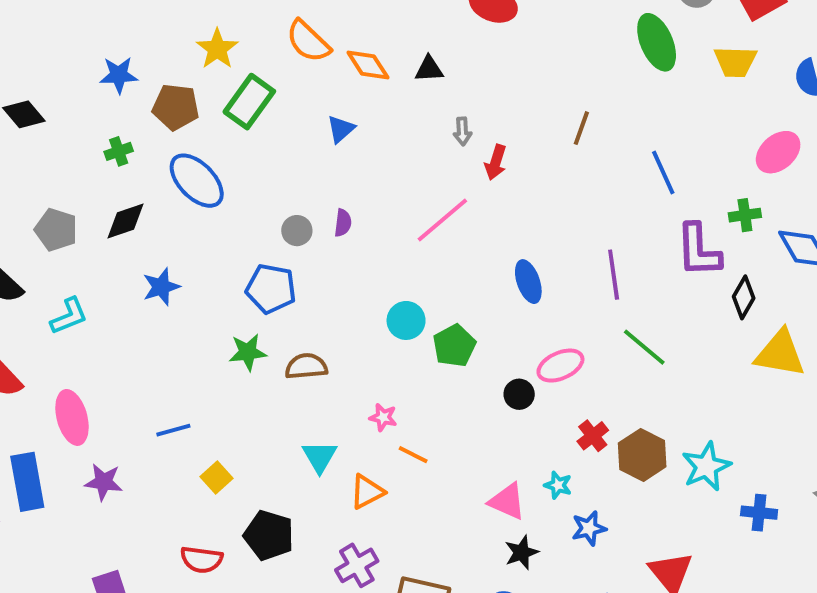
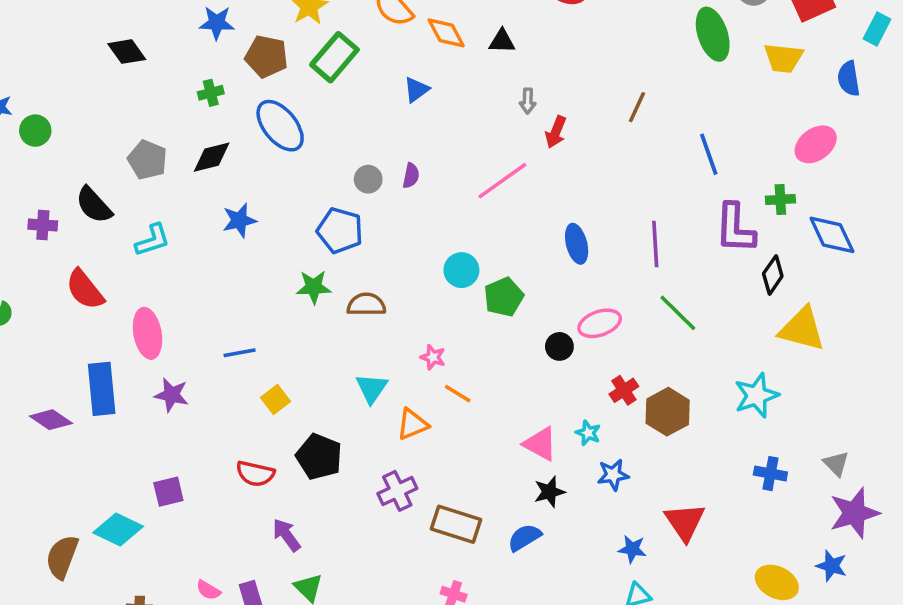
cyan star: (706, 466) -> (756, 395), moved

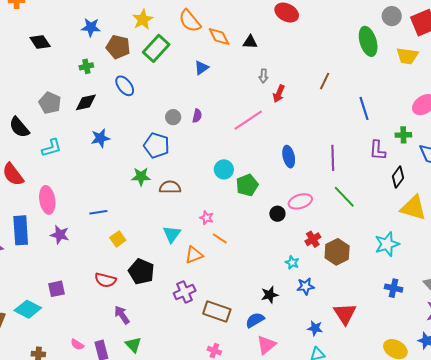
blue ellipse: (280, 126) -> (125, 86), size x0.7
purple L-shape: (735, 228) -> (378, 150), size x0.7
pink triangle: (540, 444) -> (266, 345), moved, turned 50

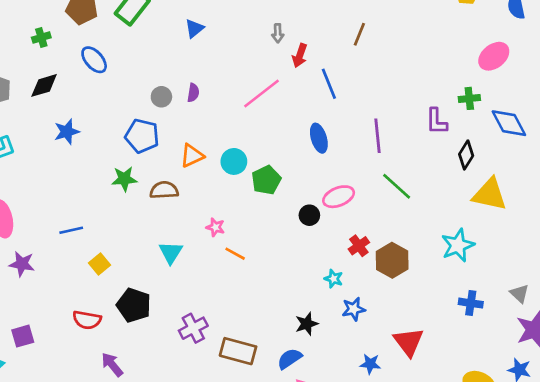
blue line: (364, 108) -> (329, 84), moved
orange triangle: (194, 255) -> (192, 156), moved

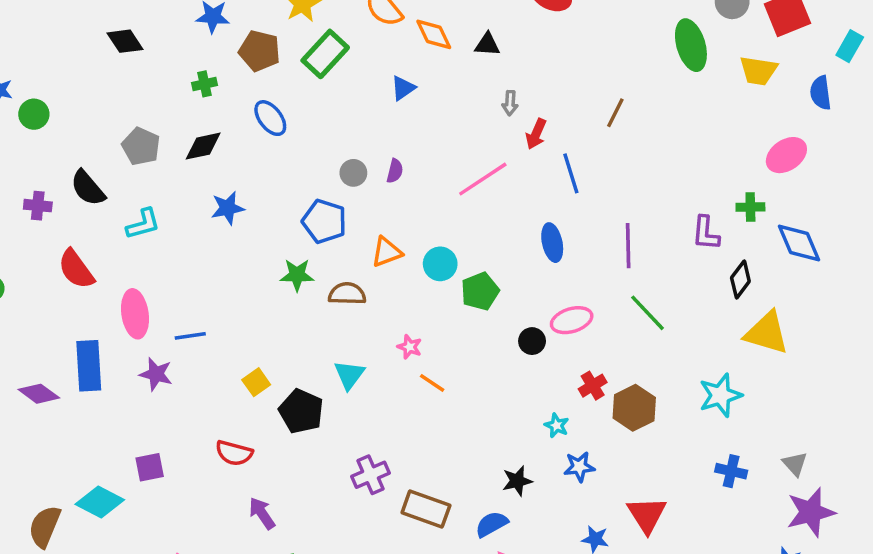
blue line: (71, 230) -> (190, 336), moved
black pentagon: (134, 305) -> (301, 411), moved

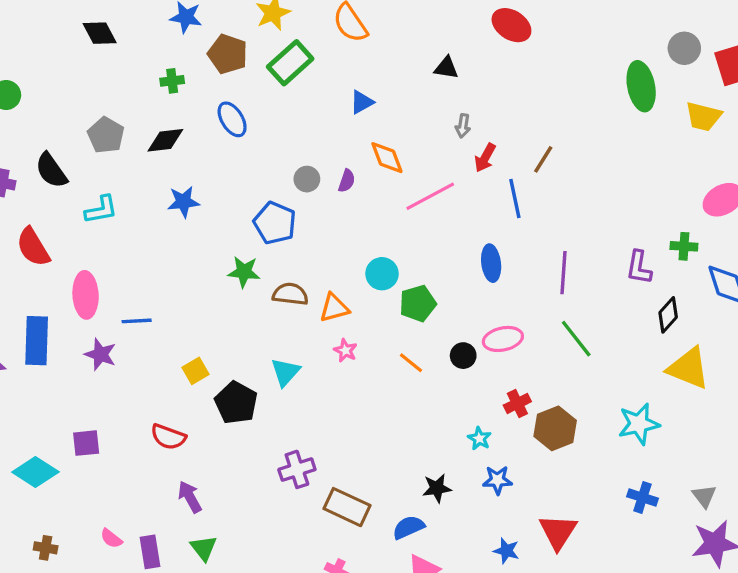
orange diamond: (434, 34) -> (387, 158), moved
brown line: (615, 113) -> (543, 159), moved
orange triangle: (387, 252) -> (334, 308), moved
orange line: (432, 383) -> (411, 363), moved

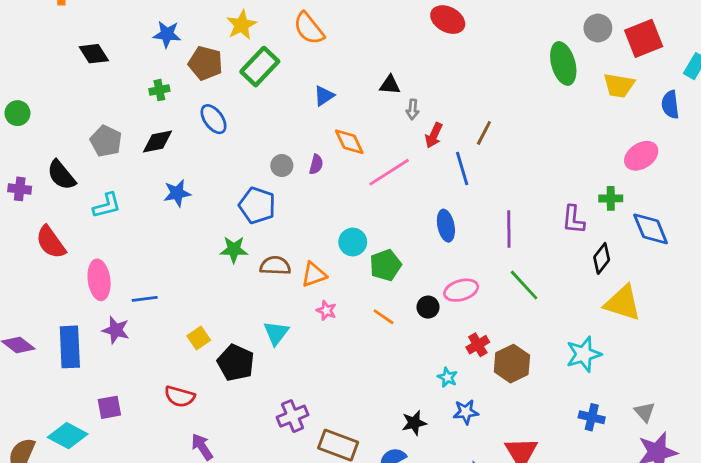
black triangle: (446, 68) -> (390, 85), moved
blue rectangle: (37, 341) -> (70, 347), moved

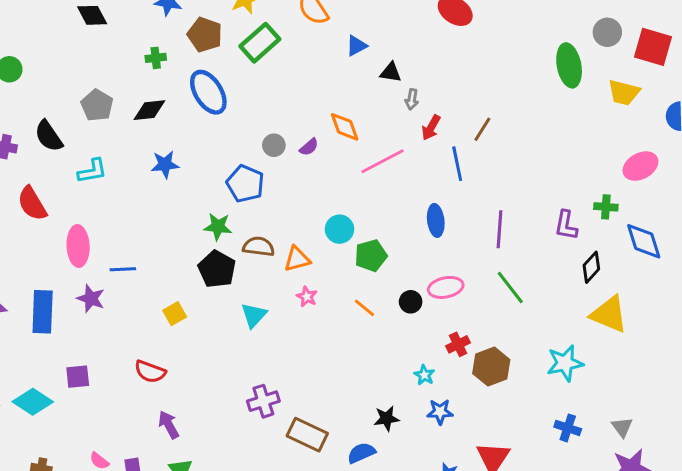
red square: (644, 38) -> (653, 47), turned 33
blue triangle: (324, 96) -> (357, 46), moved
blue ellipse: (214, 119) -> (208, 92), size x1.4
purple semicircle: (316, 164) -> (309, 147), turned 30
black pentagon: (236, 363) -> (217, 269), moved

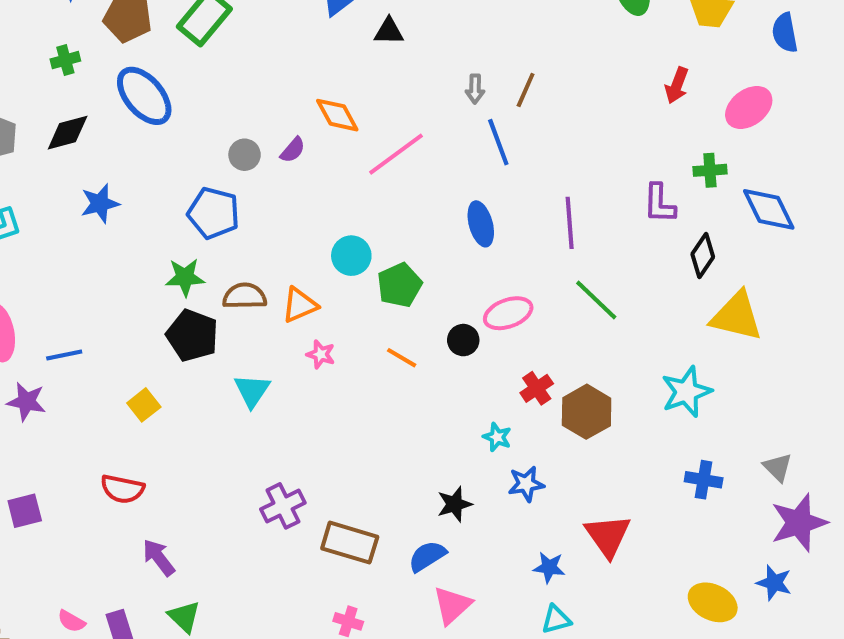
gray arrow: (412, 99) -> (475, 89), moved
red arrow: (431, 128) -> (677, 85), moved

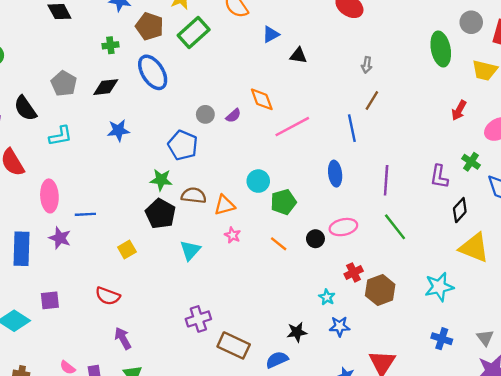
gray arrow: (475, 89) -> (367, 65), moved
green cross: (710, 170) -> (471, 162), turned 30

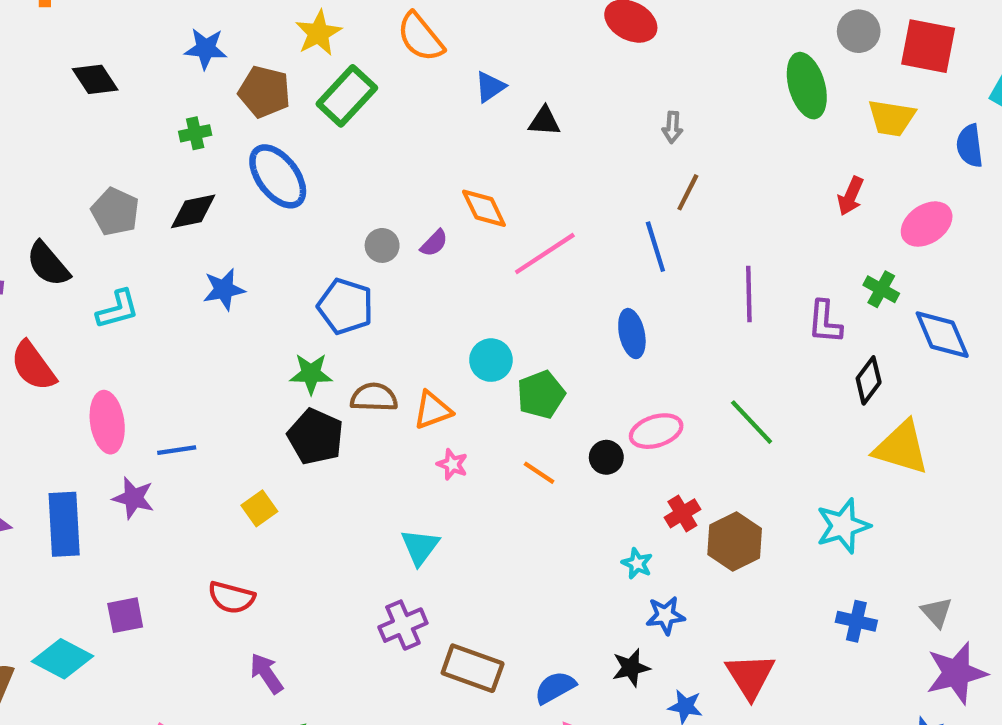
purple line: (386, 180) -> (749, 294), moved
cyan triangle: (190, 250) -> (420, 547), moved
black star: (297, 332) -> (631, 668), moved

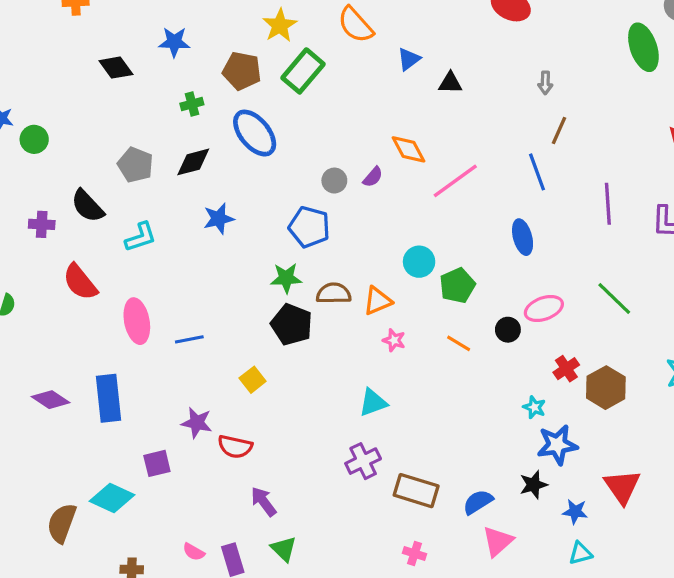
blue star: (206, 49) -> (174, 42), moved
purple star: (133, 498) -> (197, 423), moved
cyan triangle: (420, 547) -> (373, 403), turned 36
blue star: (665, 615) -> (557, 445), size x1.4

